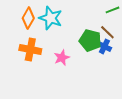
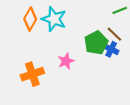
green pentagon: (90, 40) -> (96, 43), turned 30
orange cross: (30, 50) -> (32, 74), moved, turned -30

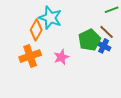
orange diamond: (30, 19) -> (36, 30), moved
orange cross: (32, 74) -> (30, 56), moved

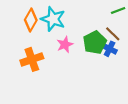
orange diamond: (36, 30) -> (31, 20), moved
pink star: (61, 57) -> (65, 45), moved

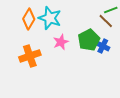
brown line: (113, 34) -> (106, 21), moved

